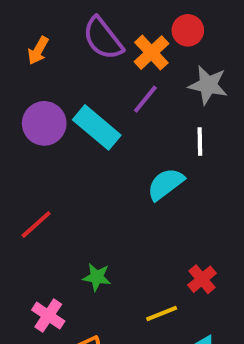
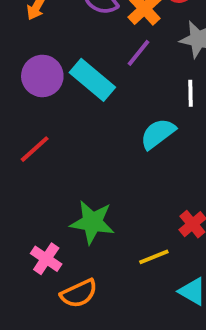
red line: (36, 225) -> (35, 149), moved
green star: (97, 277) -> (92, 222), size x1.6

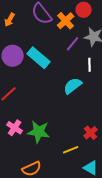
purple line: (139, 53) -> (73, 44), moved
pink cross: (46, 259) -> (15, 128), moved

